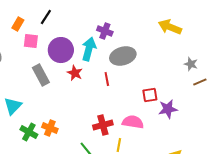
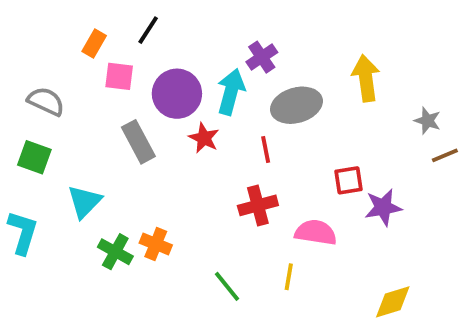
yellow arrow: (170, 27) -> (366, 78), moved, turned 60
purple cross: (105, 31) -> (262, 57), turned 35
red cross: (103, 125) -> (258, 205), moved

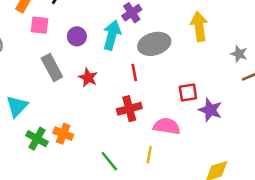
purple circle: (177, 94) -> (77, 36), size x0.6
red star: (204, 138) -> (88, 78), moved
purple star: (383, 207) -> (210, 110), turned 30

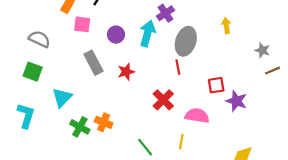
yellow arrow: (199, 26) -> (226, 26), size x0.6
gray ellipse: (154, 44) -> (186, 41), turned -56
red line: (134, 73) -> (178, 67), moved
red star: (88, 78) -> (126, 72), turned 30
red cross: (129, 109) -> (163, 100), turned -30

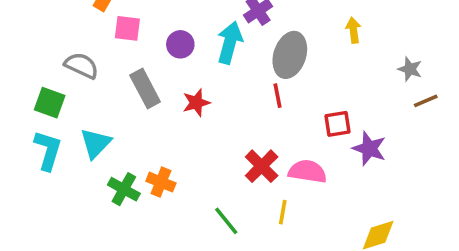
gray semicircle: (39, 39) -> (81, 66), moved
red cross: (163, 100) -> (262, 166), moved
cyan L-shape: (26, 116) -> (48, 150), moved

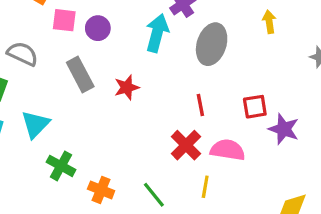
purple circle: (180, 44) -> (98, 28), moved
red line: (277, 96) -> (200, 105), moved
orange cross: (161, 182) -> (101, 190), moved

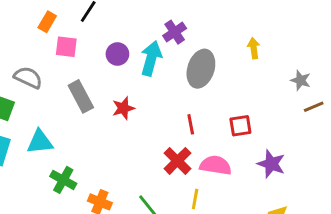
purple circle: (98, 28) -> (117, 54), moved
cyan triangle: (35, 124) -> (40, 142), turned 40
purple star: (284, 129) -> (271, 164), moved

